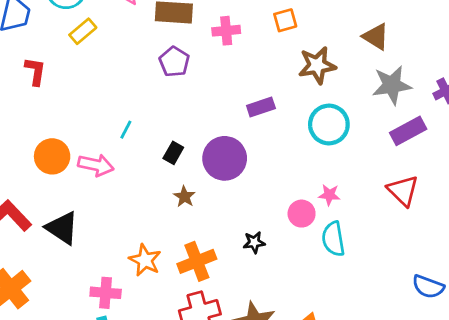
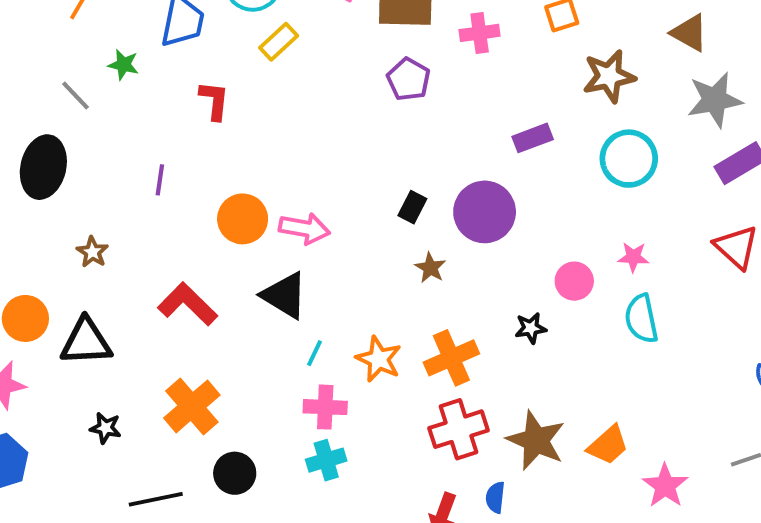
cyan line: (126, 130) -> (314, 353), moved
pink circle: (302, 214) -> (574, 281), moved
black triangle: (62, 228) -> (285, 295), moved

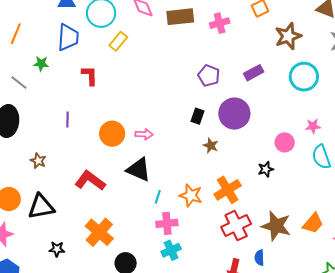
purple pentagon: (409, 79) -> (209, 76), moved
pink arrow: (304, 229) -> (144, 134), size x0.7

